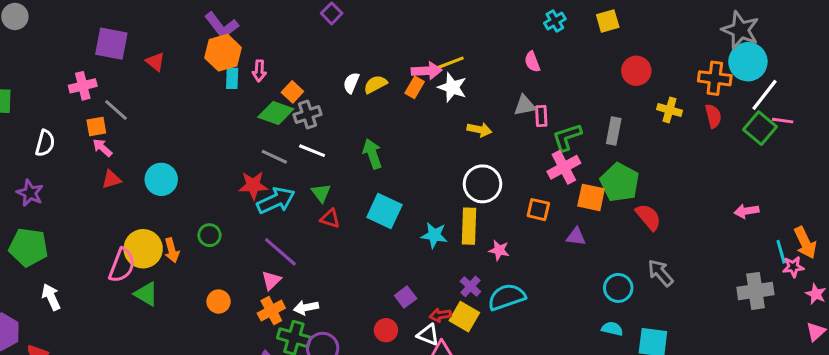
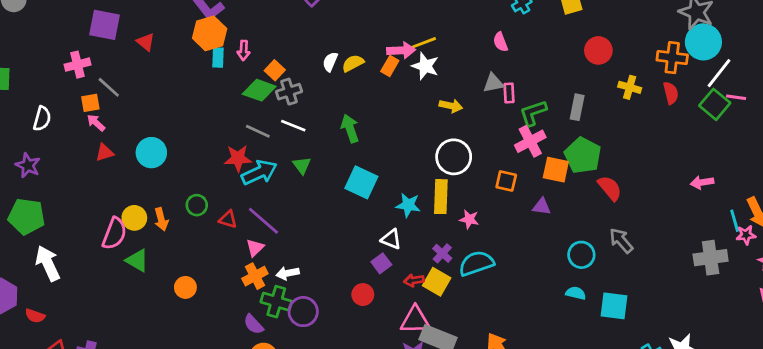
red triangle: (330, 219) -> (228, 219), moved
yellow circle: (143, 249) -> (134, 218), size x0.7
white arrow: (51, 297) -> (48, 263), size x1.4
orange circle: (219, 302) -> (185, 287), moved
white triangle: (428, 335) -> (391, 239), moved

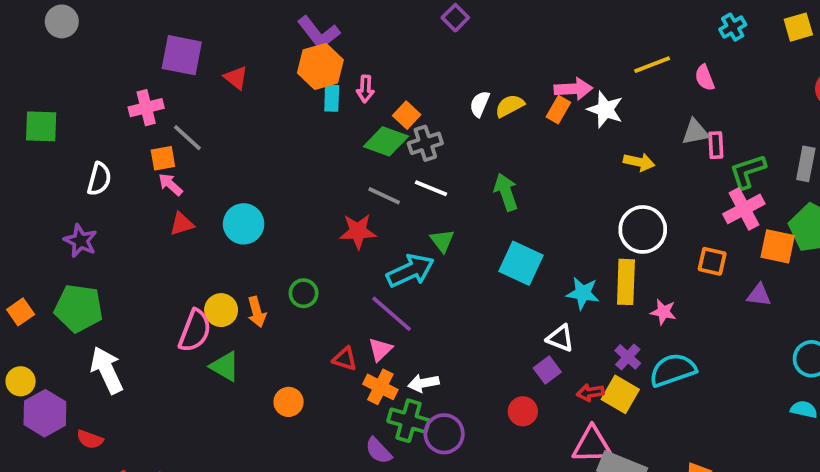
yellow line: (422, 43) -> (652, 65), moved
cyan arrow: (259, 172) -> (410, 271), moved
red triangle: (228, 219) -> (345, 359), moved
orange cross: (255, 276) -> (380, 387), turned -35

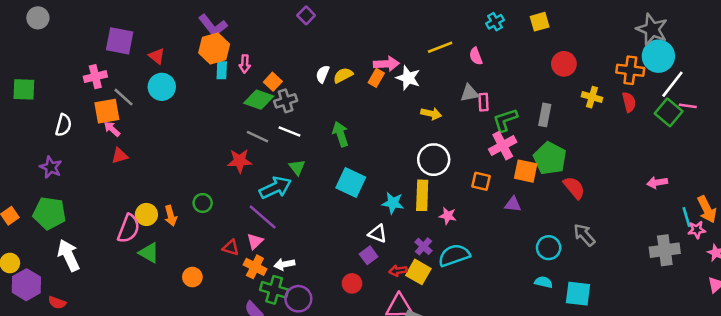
orange square: (163, 158) -> (107, 111), size x1.5
cyan circle: (244, 224) -> (162, 87), moved

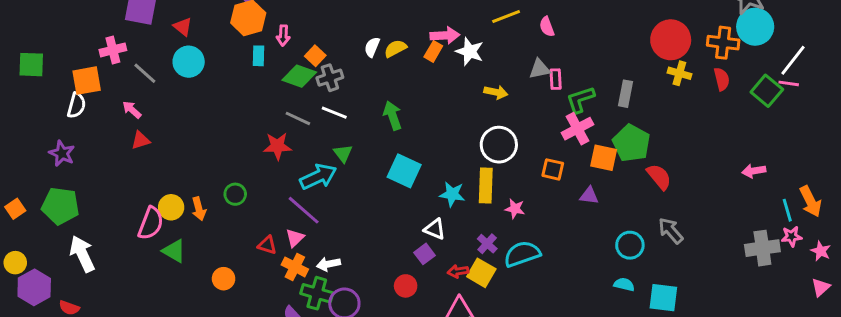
red circle: (564, 64) -> (671, 40), moved, size x1.4
cyan rectangle: (222, 70) -> (258, 56), moved
white line: (672, 84) -> (793, 60), moved
orange square: (107, 111) -> (87, 81), moved
pink star: (697, 230) -> (792, 236), moved

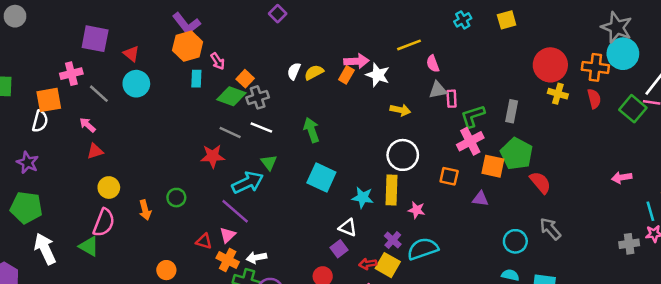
pink semicircle: (547, 27) -> (433, 64), moved
pink arrow: (283, 35) -> (218, 61), turned -36
yellow circle: (171, 207) -> (109, 188), moved
gray cross: (762, 248) -> (629, 244), size x0.7
green triangle: (174, 251) -> (89, 246), moved

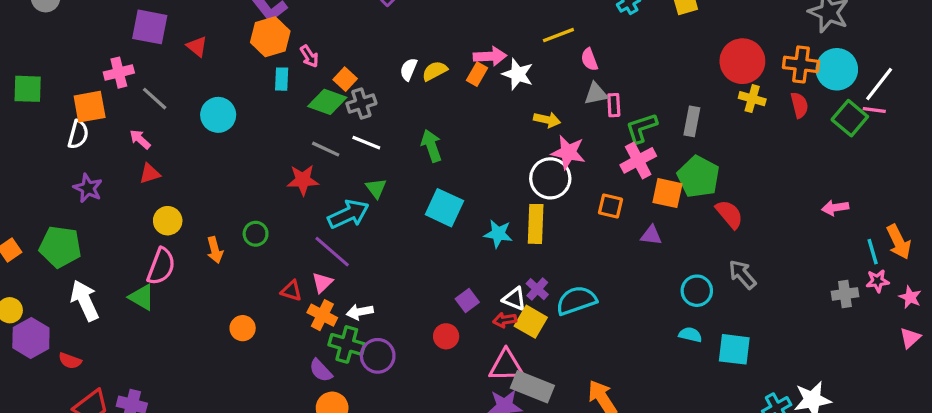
cyan circle: (623, 54) -> (837, 69), moved
cyan circle: (136, 84) -> (218, 115), moved
purple star: (28, 162) -> (88, 188), moved
pink star: (417, 210) -> (568, 152), moved, size x1.5
white triangle: (348, 228) -> (514, 299), moved

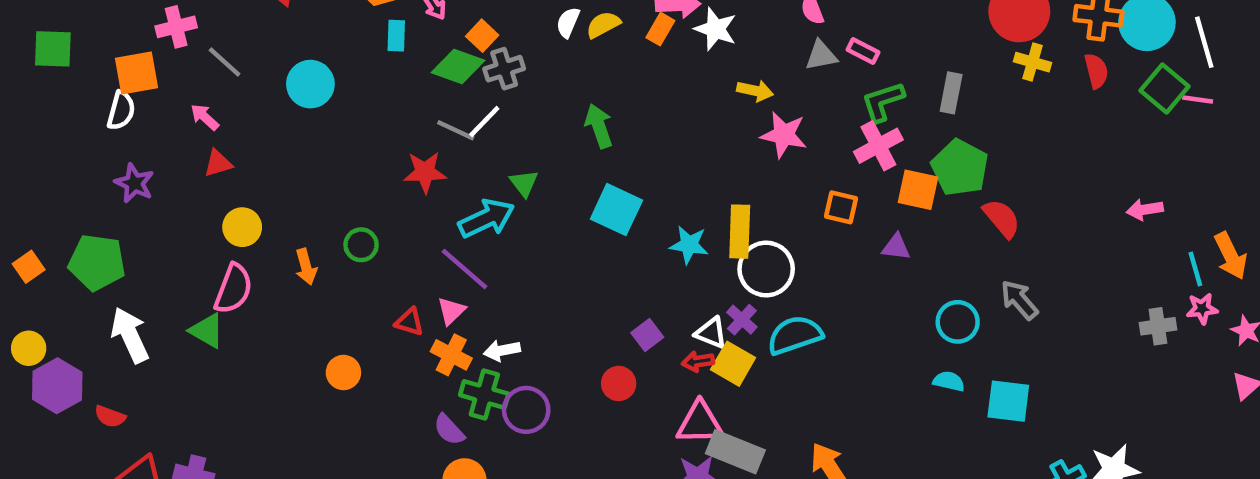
white line: (879, 84) -> (1204, 42), turned -54
pink rectangle: (614, 105) -> (863, 51), moved, turned -60
pink line: (874, 110) -> (1198, 99), moved
white line: (366, 143) -> (484, 121), moved, turned -68
white circle: (550, 178) -> (766, 269), moved

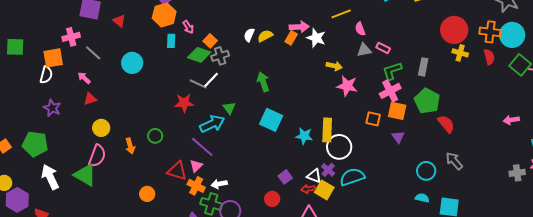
orange square: (918, 190) -> (397, 111), moved
purple triangle: (896, 247) -> (398, 137), turned 48
red triangle: (409, 322) -> (177, 171), size x1.5
green triangle: (207, 331) -> (85, 175), size x1.4

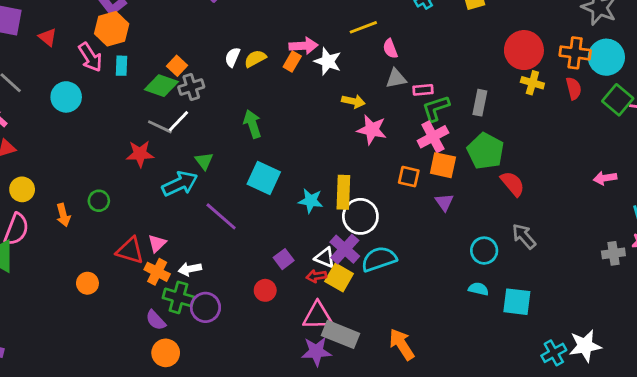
pink arrow: (188, 27) -> (90, 57), moved, size x1.5
pink rectangle: (383, 48) -> (423, 90), moved, turned -32
purple line: (202, 147) -> (221, 216), moved
purple cross: (328, 170) -> (345, 249), size x1.5

